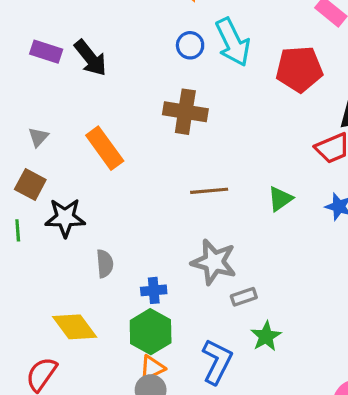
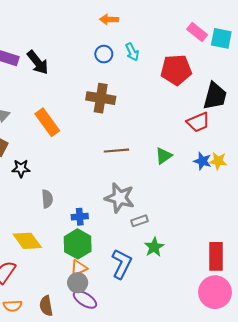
cyan arrow: (233, 42) -> (132, 52), size x0.6
black star: (65, 218) -> (21, 168), size x0.7

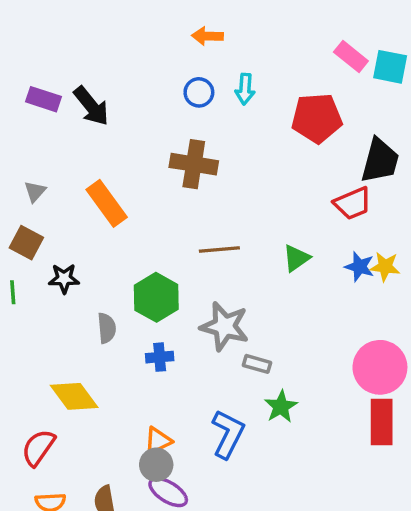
cyan arrow: (132, 52) -> (245, 89), turned 30
gray rectangle: (139, 221) -> (257, 364), turned 35
green hexagon: (78, 244) -> (156, 297), moved
pink circle: (215, 292) -> (380, 367), moved

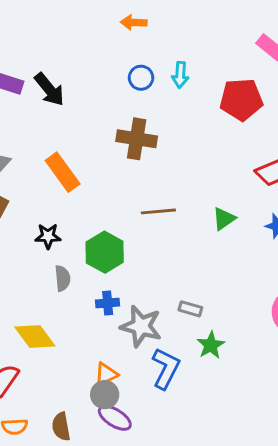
orange arrow: (207, 36) -> (134, 23), moved
black star: (64, 279) -> (48, 236), moved
gray star: (225, 326) -> (141, 326), moved

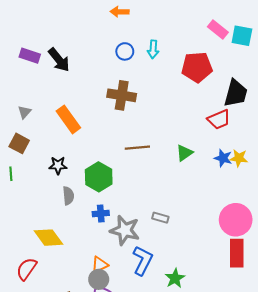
green star: (211, 345) -> (175, 278), moved

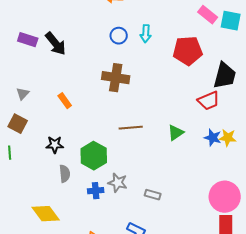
orange rectangle: (68, 119) -> (65, 101), size x0.6
gray star: (125, 230) -> (118, 183), moved, size x0.7

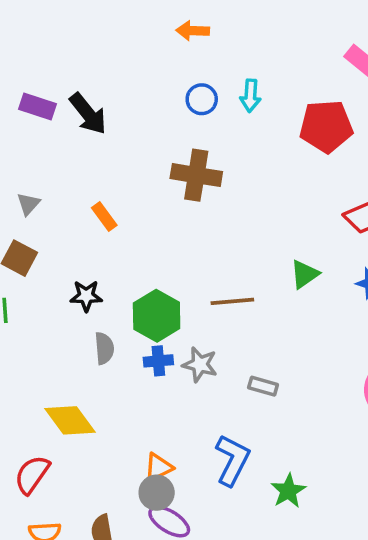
brown line: (131, 128) -> (232, 301), moved
blue cross: (96, 191) -> (158, 361), moved

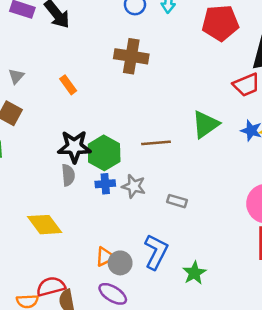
green triangle: (305, 274) -> (205, 124), size x1.4
black star: (86, 296) -> (74, 147), moved, size x1.5
red semicircle: (32, 475) -> (51, 286), moved, turned 40
gray circle: (157, 493) -> (120, 263), moved

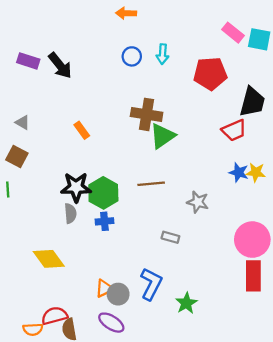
brown cross: (131, 56) -> (147, 114), moved
gray triangle: (16, 76) -> (23, 122), turned -42
orange rectangle: (68, 85) -> (82, 130), moved
green triangle: (205, 124) -> (162, 136), moved
gray star: (134, 186) -> (198, 202), moved

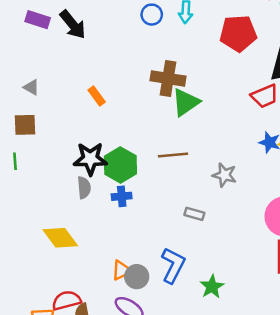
brown square: (17, 156) -> (25, 125), turned -30

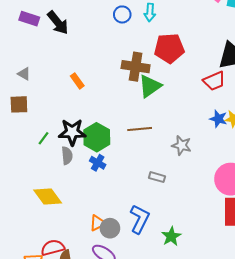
red pentagon: (238, 33) -> (169, 48), moved
green line: (15, 161) -> (43, 138), moved, turned 40
blue cross: (122, 196) -> (98, 163), turned 35

